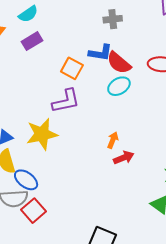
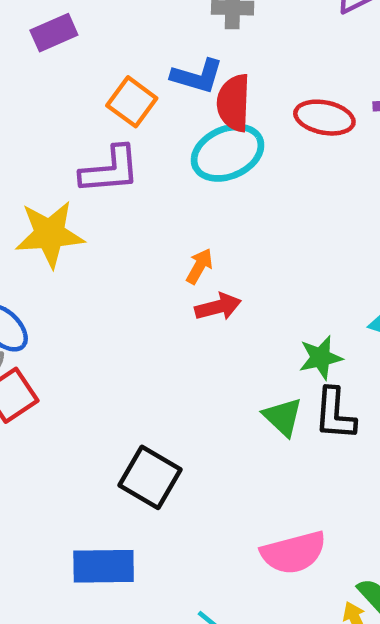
red semicircle: (119, 63) -> (234, 103), turned 45
cyan ellipse: (119, 86) -> (228, 153), size x1.4

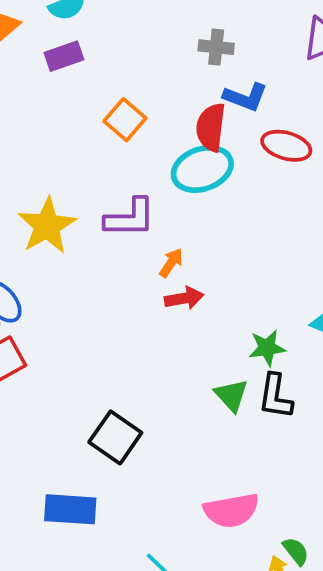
blue L-shape: (197, 76) -> (245, 97), moved
purple L-shape: (110, 170) -> (130, 218), moved
yellow star: (50, 234) -> (47, 226), turned -30

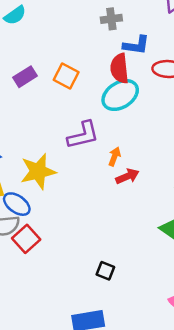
purple rectangle: (64, 56) -> (25, 77), moved
yellow star: (47, 226) -> (38, 171), moved, turned 30
black square: (115, 437) -> (105, 271), size x0.6

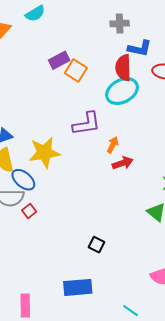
purple rectangle: (25, 77) -> (59, 60), moved
red square: (26, 239) -> (29, 211), size x0.6

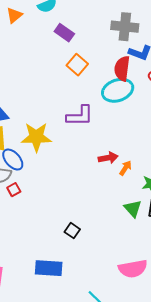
gray cross: (120, 23) -> (125, 27), size x1.5
purple rectangle: (59, 60) -> (64, 33), moved, turned 54
orange arrow: (113, 145) -> (125, 168), moved

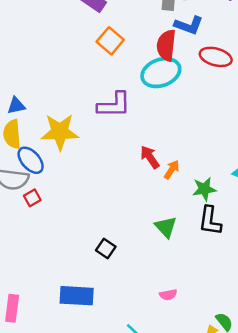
red arrow: (108, 158) -> (150, 157), turned -114
green triangle: (133, 209) -> (166, 227), moved
pink semicircle: (133, 269) -> (168, 295), moved, size x0.5

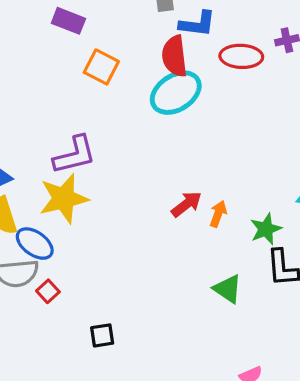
purple L-shape: (114, 105) -> (75, 155), moved
red arrow: (150, 157) -> (186, 204), turned 100
black square: (106, 248) -> (102, 335), moved, turned -30

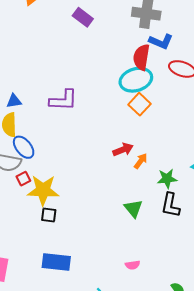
orange square: (101, 67) -> (139, 104), moved
yellow star: (64, 199) -> (43, 190), moved

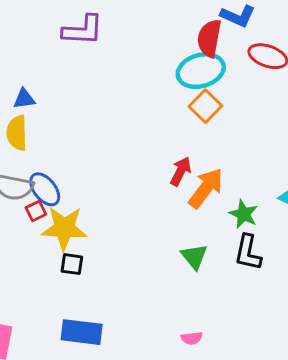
purple L-shape: (63, 100) -> (83, 30), moved
blue ellipse: (24, 147) -> (45, 189), moved
red arrow: (123, 150) -> (181, 171), turned -42
orange arrow: (141, 161) -> (206, 188), size x1.8
green star: (167, 179) -> (244, 214), turned 30

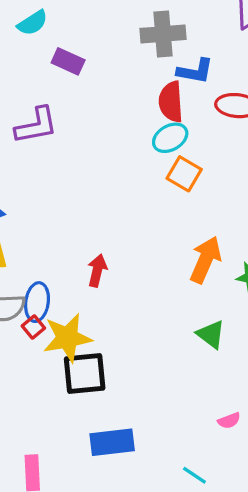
cyan ellipse: (201, 71) -> (170, 138), size x0.7
red arrow: (181, 171) -> (97, 271), moved
blue ellipse: (45, 189) -> (37, 302), turned 60
black square: (72, 264) -> (85, 373), size x1.8

